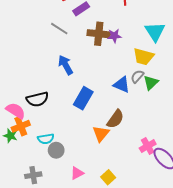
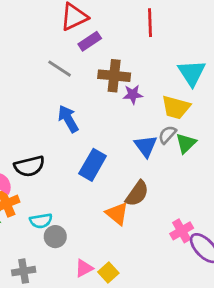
purple star: (114, 36) -> (133, 94), moved
blue triangle: (122, 85) -> (146, 146), turned 30
orange triangle: (101, 134) -> (117, 214), turned -30
yellow square: (108, 177) -> (108, 272), moved

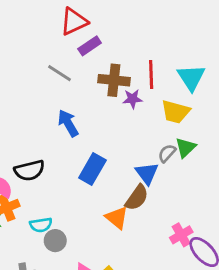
red line: (150, 23) -> (151, 75), moved
gray semicircle: (167, 135) -> (167, 153), moved
blue triangle: (146, 146) -> (147, 173), moved

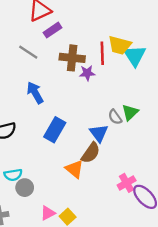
yellow trapezoid: (175, 112) -> (120, 45), moved
gray semicircle: (167, 153) -> (115, 117), turned -77

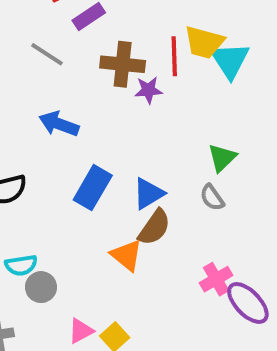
blue arrow: (35, 93) -> (59, 124), turned -40
gray semicircle: (115, 117) -> (212, 198), moved
blue triangle: (99, 133) -> (148, 194), moved, turned 36

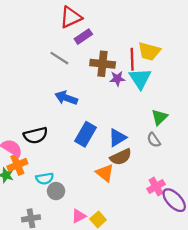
cyan triangle: (230, 60) -> (140, 79), moved
brown semicircle: (154, 227) -> (121, 157), turned 30

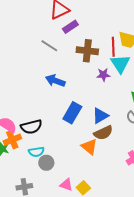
purple star: (117, 79) -> (103, 75), moved
black semicircle: (36, 135) -> (31, 127), moved
pink triangle: (79, 216) -> (66, 185), turned 48

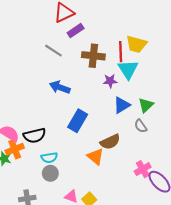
blue triangle: (100, 116) -> (122, 105), moved
cyan semicircle: (36, 152) -> (49, 158), moved

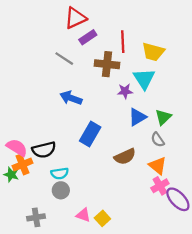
red line: (121, 52) -> (123, 42), moved
orange triangle: (95, 157) -> (158, 166), moved

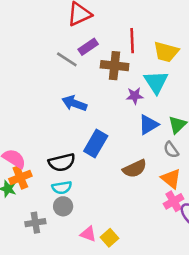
purple rectangle: (88, 37) -> (88, 47), moved
black semicircle: (44, 150) -> (62, 162), moved
gray cross: (36, 217) -> (35, 223), moved

